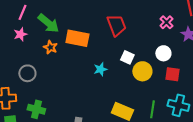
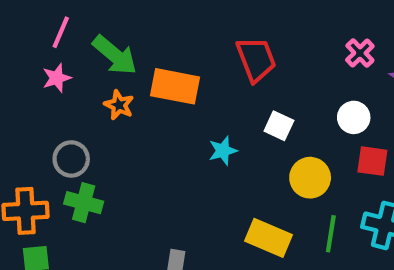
yellow circle: (142, 71) -> (310, 178), moved
green cross: (36, 109) -> (84, 203), moved

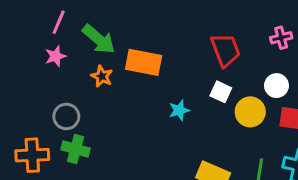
pink cross: (360, 53) -> (281, 38), turned 30
red trapezoid: (256, 59) -> (225, 50), moved
yellow circle: (310, 178) -> (250, 112), moved

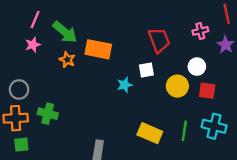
white square: (221, 92) -> (146, 70), moved, turned -35
gray circle: (66, 117) -> (19, 90), moved

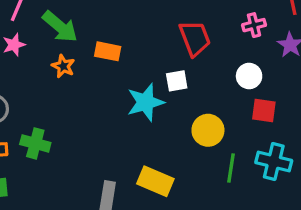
orange rectangle: (98, 49) -> (108, 51), size x0.7
cyan star: (125, 85) -> (145, 102), size x1.6
yellow circle: (177, 86) -> (208, 130), moved
yellow rectangle: (150, 133) -> (155, 181), moved

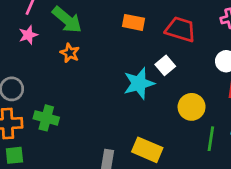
red trapezoid: (195, 38) -> (180, 29), turned -52
orange rectangle: (108, 51) -> (133, 22), moved
white square: (177, 81) -> (165, 65), turned -30

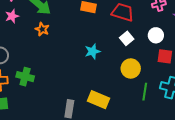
white square: (165, 65) -> (127, 38), moved
cyan star: (139, 83) -> (92, 51), size x0.7

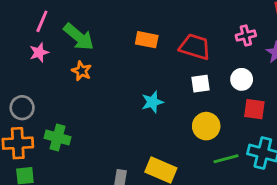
white square: (127, 38) -> (201, 84), turned 32
green line: (145, 92) -> (226, 159), turned 66

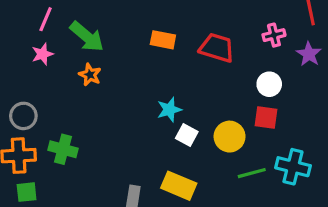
white square: (201, 84) -> (187, 135), moved, turned 36
red square: (254, 109) -> (266, 118), moved

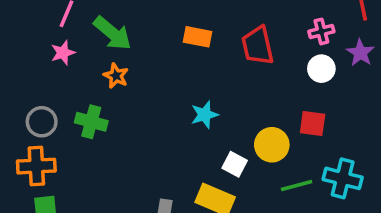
red trapezoid: (217, 48) -> (258, 46), turned -120
white circle: (269, 84) -> (321, 69), moved
white square: (187, 135) -> (235, 164), moved
green cross: (63, 149) -> (91, 122), moved

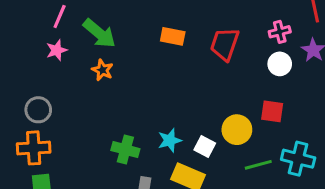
red trapezoid: (258, 46) -> (225, 44), turned 32
cyan star: (205, 115) -> (170, 140), moved
green cross: (91, 122) -> (125, 150), moved

